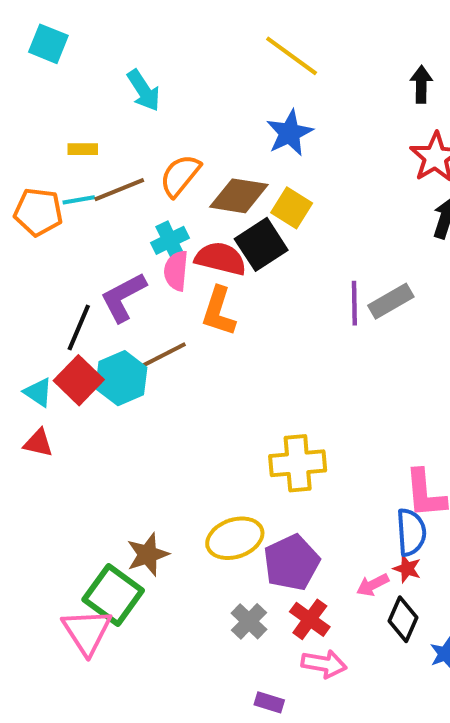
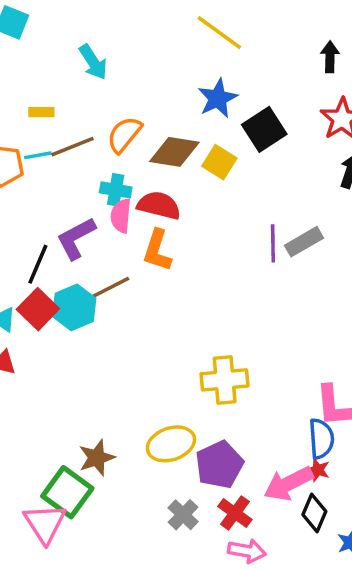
cyan cross: (170, 240) -> (116, 190), turned 36
black square: (261, 244) -> (264, 129), moved
pink arrow: (373, 585) -> (288, 484), size x1.8

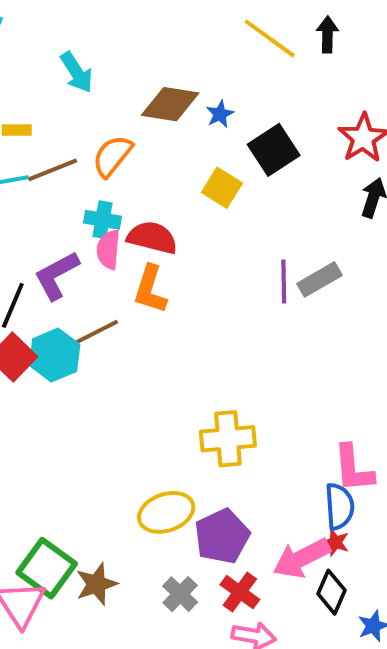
yellow line: (219, 33) -> (270, 38), moved
black arrow: (330, 57) -> (327, 34), moved
blue star: (218, 98) -> (220, 114), size x0.6
brown diamond: (174, 152) -> (170, 104), moved
brown star: (97, 458) -> (96, 584), moved

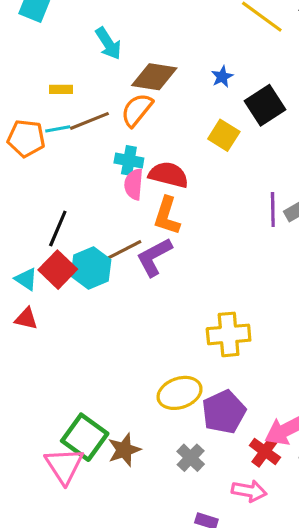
brown diamond: (170, 104) -> (154, 77), moved
purple L-shape: (57, 275) -> (154, 257), moved
red cross: (240, 592) -> (265, 451), moved

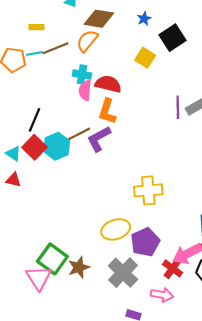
gray cross: (191, 458) -> (123, 273), size x1.6

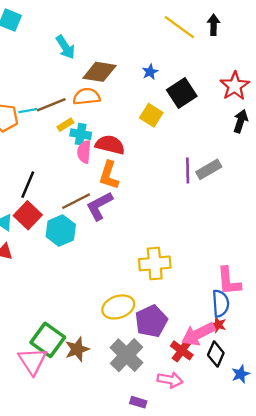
yellow rectangle: (37, 27) -> (65, 125), moved, turned -32
orange semicircle: (87, 41) -> (87, 97), turned 45
cyan hexagon: (57, 146) -> (61, 231), moved

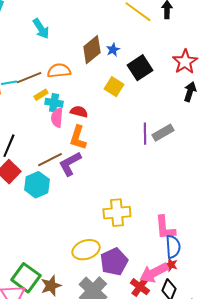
brown diamond: (99, 72) -> (92, 50), moved, turned -48
red semicircle: (110, 145) -> (79, 112), size x0.7
pink L-shape: (229, 281) -> (165, 228), moved

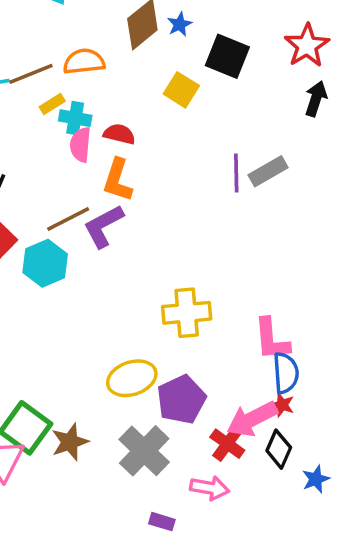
black square: (140, 68) -> (227, 56), turned -35

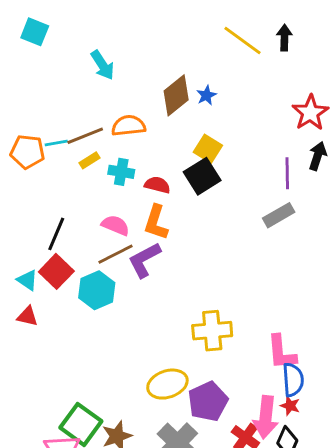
black square: (227, 56) -> (202, 176), moved, turned 36
yellow rectangle: (52, 104) -> (90, 160), moved
pink semicircle: (80, 145) -> (115, 225), moved, turned 108
purple line: (236, 173) -> (287, 173), moved
pink arrow: (252, 419) -> (266, 417), turned -57

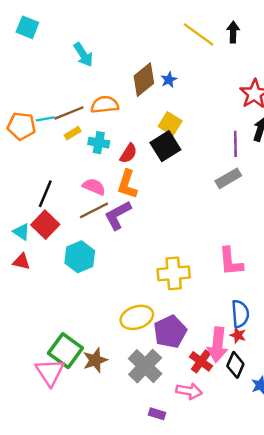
red semicircle: (157, 185) -> (128, 153), turned 108
cyan hexagon: (97, 290) -> (80, 257), moved
pink L-shape: (281, 352) -> (231, 262), moved

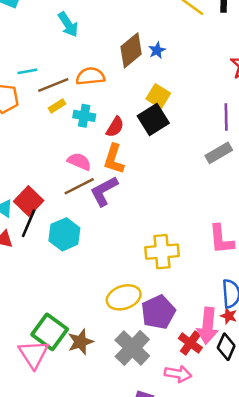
cyan line: (45, 119) -> (27, 71), moved
black line: (45, 194) -> (29, 223), moved

